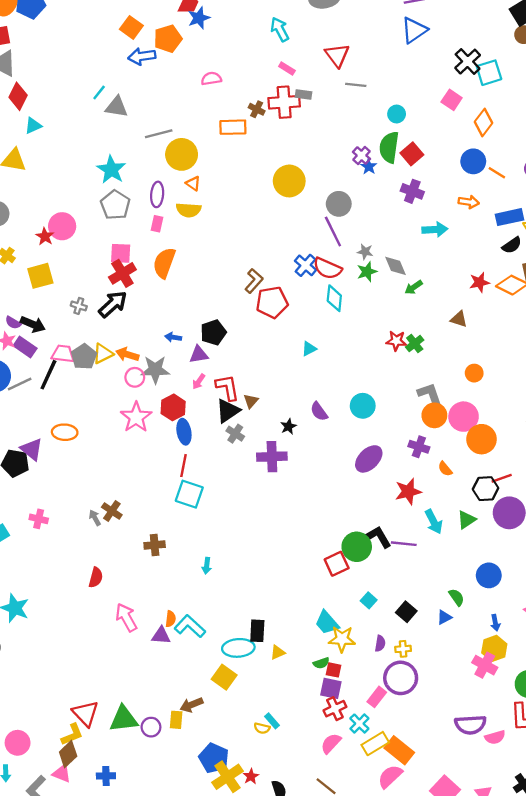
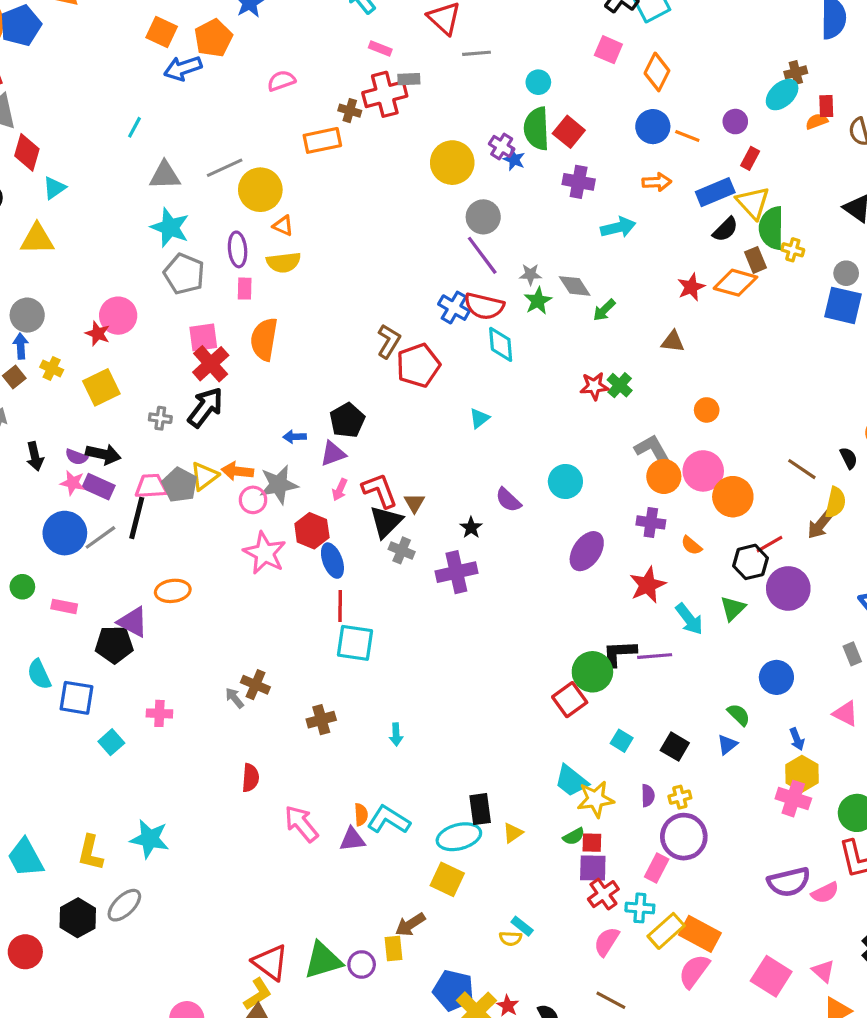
gray triangle: (117, 107) -> (165, 175), moved
yellow circle: (289, 181) -> (452, 163), moved
black L-shape: (379, 537) -> (619, 653), turned -52
cyan cross: (359, 724) -> (640, 908), turned -30

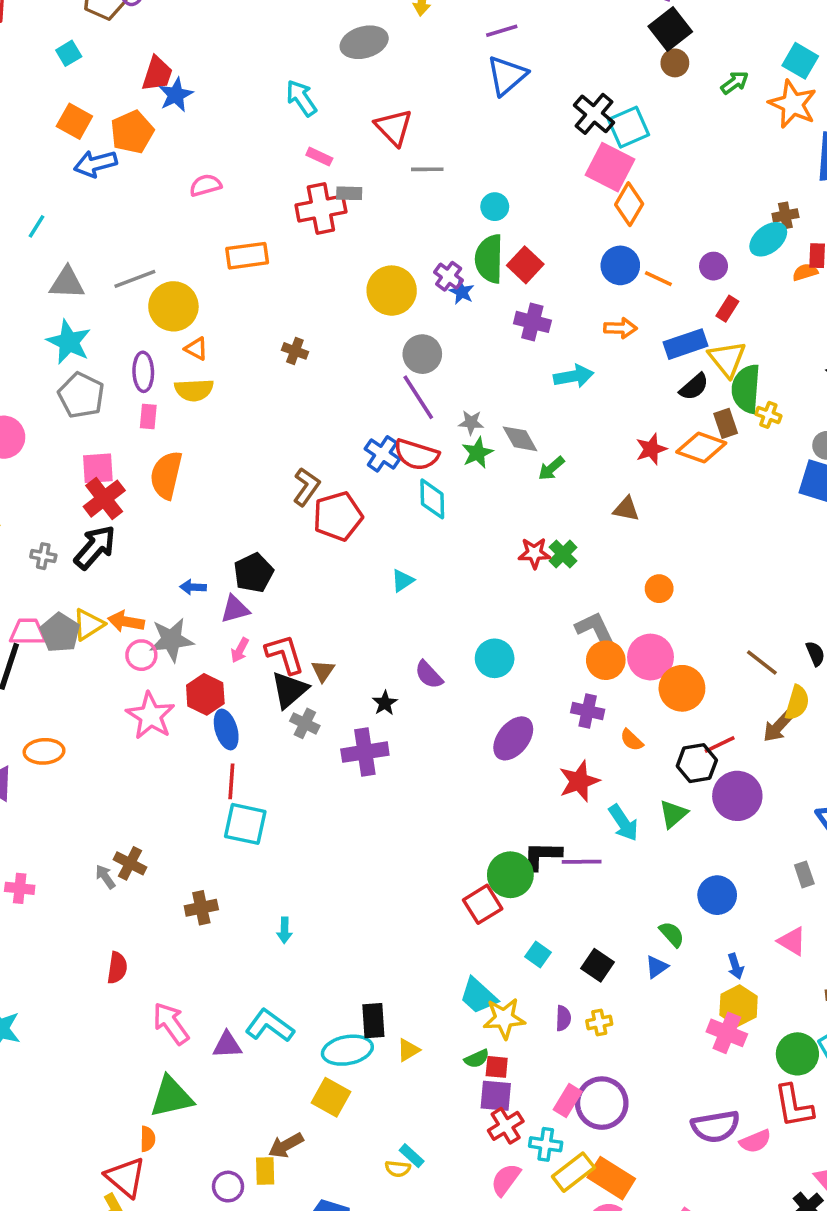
pink square: (608, 50) -> (610, 167), moved, size x1.5
brown cross: (350, 111) -> (295, 351), moved
orange semicircle: (361, 815) -> (148, 1139), moved
purple circle: (684, 837) -> (602, 1103), moved
green triangle: (323, 960) -> (171, 1097), moved

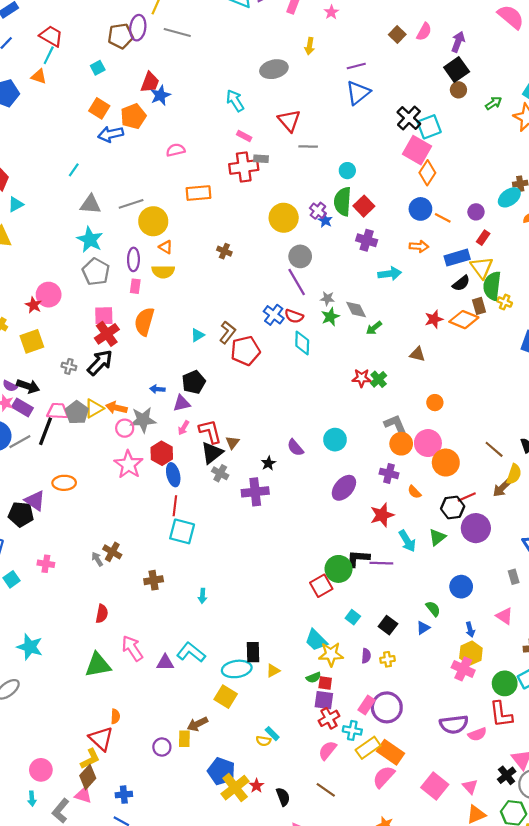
red semicircle: (417, 455) -> (294, 316), size x0.7
cyan triangle: (403, 581) -> (198, 335), moved
green triangle: (171, 1097) -> (98, 665), moved

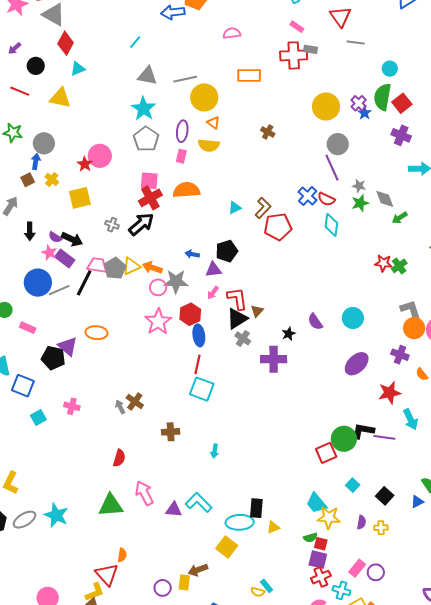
orange semicircle: (144, 322) -> (186, 190), turned 64
cyan star: (30, 647) -> (56, 515), moved
purple circle: (387, 707) -> (376, 572), size x0.6

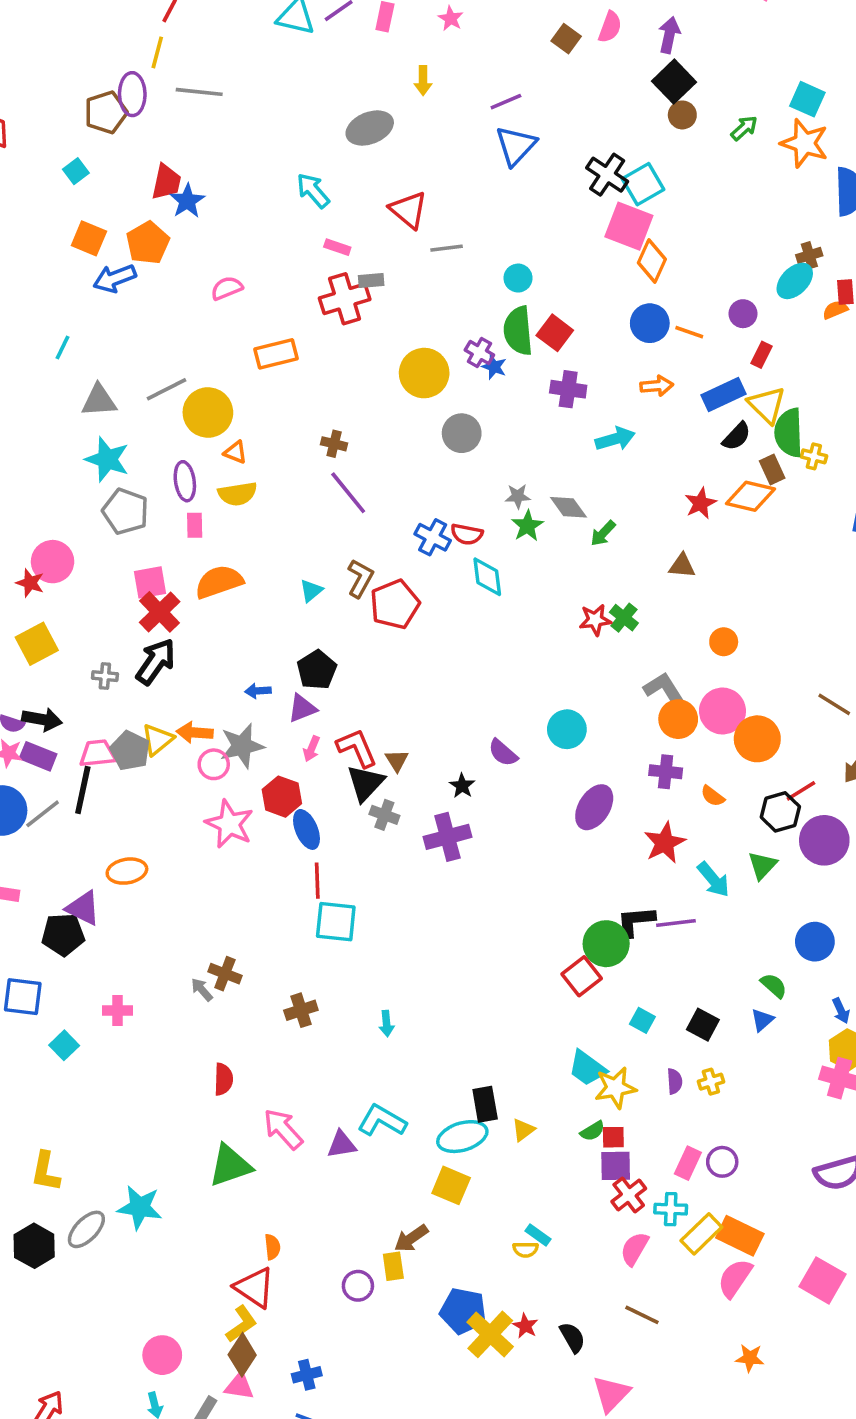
purple line: (332, 168) -> (348, 493), moved

